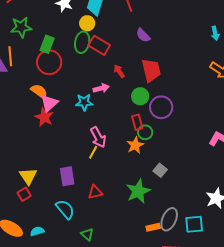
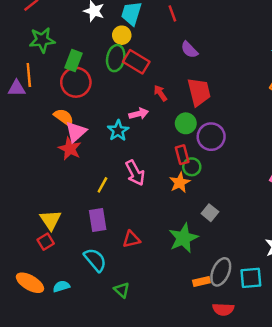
cyan star: (84, 102) -> (118, 131), turned -30
yellow line: (93, 152) -> (102, 185), moved

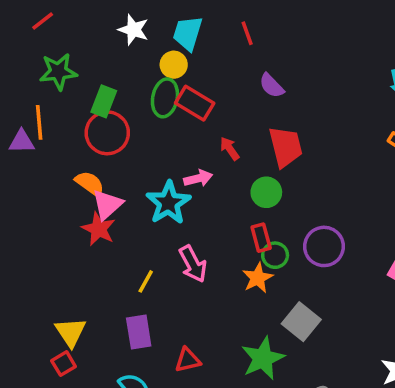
cyan star: (118, 131) -> (168, 203), size x1.4
purple circle: (211, 137) -> (324, 246), moved
gray square: (210, 213) -> (301, 322), size x1.5

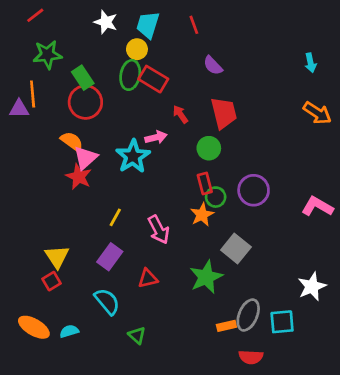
green rectangle: (104, 101) -> (83, 78), turned -55
pink arrow: (193, 264) -> (159, 230), moved
purple rectangle: (139, 332) -> (110, 257), turned 45

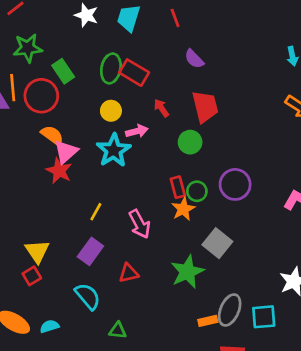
yellow circle: (137, 49) -> (111, 111), moved
red circle: (85, 102) -> (41, 96), moved
red rectangle: (205, 183) -> (178, 187), moved
green triangle: (137, 335) -> (118, 330), turned -36

